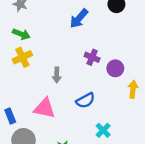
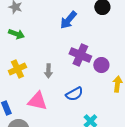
yellow cross: (22, 57) -> (17, 69), moved
purple cross: (92, 57) -> (80, 55), size x1.5

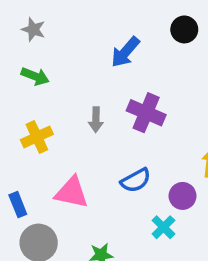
purple circle: (101, 65) -> (183, 196), moved
gray arrow: (48, 71) -> (96, 120), moved

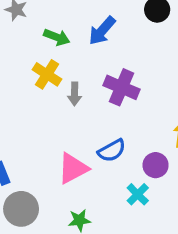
green arrow: (35, 76) -> (57, 37), moved
yellow cross: (37, 137) -> (47, 74), moved, turned -32
pink triangle: (72, 192) -> (73, 168), moved, turned -40

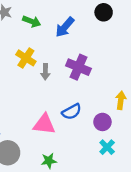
green arrow: (57, 37) -> (32, 21), moved
pink triangle: (73, 168) -> (44, 124), turned 35
cyan cross: (138, 194) -> (107, 147), moved

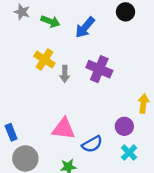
blue semicircle: (72, 112) -> (92, 144), moved

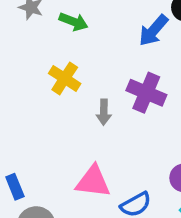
blue arrow: (85, 27) -> (153, 30), moved
gray arrow: (65, 74) -> (104, 112), moved

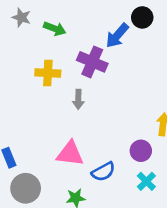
yellow cross: (65, 78) -> (48, 73), turned -30
purple cross: (146, 93) -> (92, 62), moved

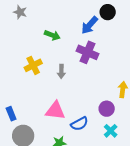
green arrow: (55, 29) -> (52, 35), moved
purple cross: (92, 62) -> (87, 52), moved
yellow cross: (48, 73) -> (33, 65), moved, turned -30

